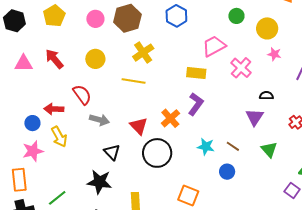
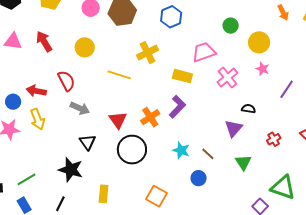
yellow cross: (143, 53) -> (148, 53), moved

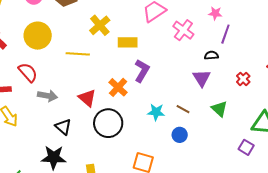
yellow circle: (85, 47) -> (38, 36), size x1.4
yellow rectangle: (182, 76) -> (128, 42), moved
purple line: (287, 89) -> (225, 34), moved

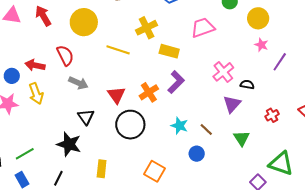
pink cross: (183, 30) -> (223, 72), moved
purple line: (225, 34) -> (280, 62), moved

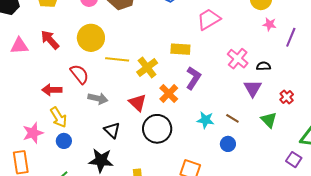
yellow cross: (147, 28) -> (147, 67), moved
yellow line: (118, 50) -> (117, 59), moved
blue circle: (12, 76) -> (64, 141), moved
red cross: (272, 115) -> (287, 97), moved

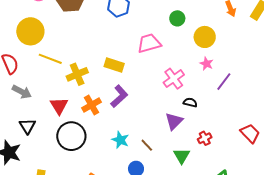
pink cross: (238, 59) -> (174, 79), moved

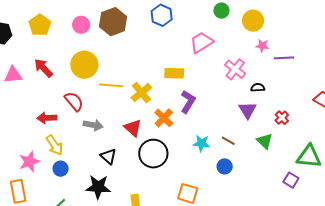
purple line: (224, 82) -> (284, 58), turned 66

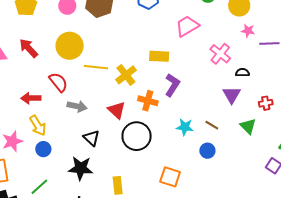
orange cross: (164, 118) -> (148, 101), turned -30
red cross: (282, 118) -> (266, 103), turned 32

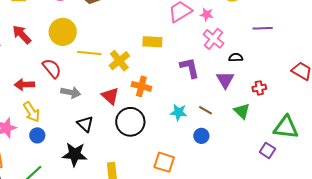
pink star: (248, 31) -> (207, 14), moved
purple L-shape: (172, 85) -> (190, 68), moved, turned -45

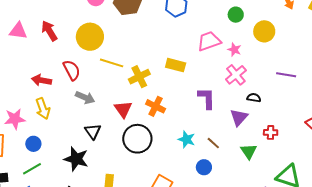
blue circle: (37, 135) -> (33, 144), moved

